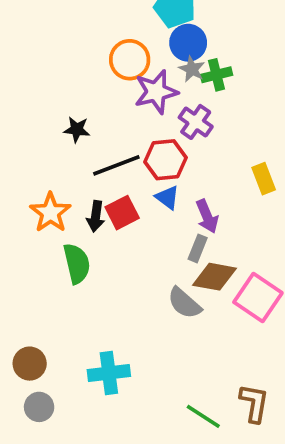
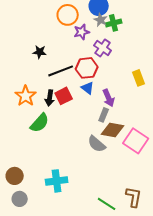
purple star: (156, 92) -> (82, 32), size x0.7
green semicircle: (77, 264) -> (40, 123), turned 55

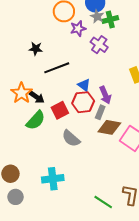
red hexagon: (87, 68) -> (83, 102), moved
red square: (64, 96) -> (60, 110), moved
black arrow: (50, 98) -> (37, 97), moved, turned -63
gray semicircle: (97, 144) -> (71, 138), moved

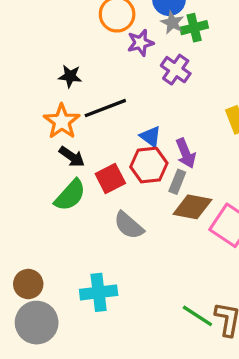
orange star: (22, 93) -> (62, 121), moved
gray circle: (16, 197) -> (37, 323), size x1.6
green line: (103, 202) -> (197, 316), moved

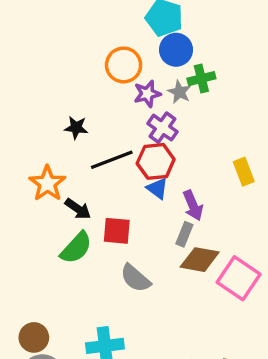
gray star: (172, 23) -> (179, 92), moved
purple cross: (176, 70) -> (162, 128), moved
orange star: (62, 121) -> (47, 183), moved
red hexagon: (149, 165) -> (156, 161), moved
red square: (110, 178) -> (117, 231), turned 32

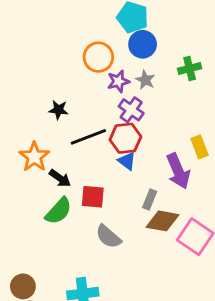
green cross: (201, 79) -> (190, 68), moved
purple arrow: (193, 205) -> (178, 171), moved, size x1.4

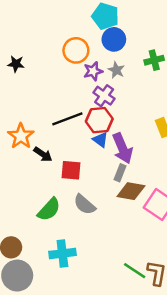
black star: (58, 110) -> (16, 64), moved
purple arrow: (178, 171) -> (122, 148), moved
green semicircle: (58, 211) -> (49, 209), moved

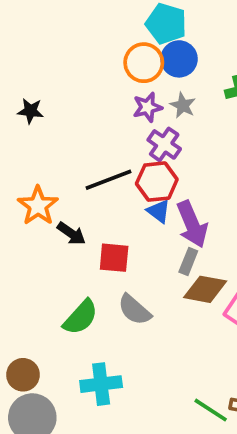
orange circle: (76, 50) -> (144, 63), moved
black star: (16, 64) -> (30, 111), moved

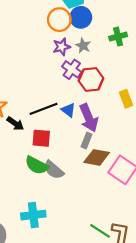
black line: (108, 180) -> (44, 109), moved
red hexagon: (157, 182) -> (91, 79), moved
green semicircle: (81, 317) -> (37, 165), moved, turned 75

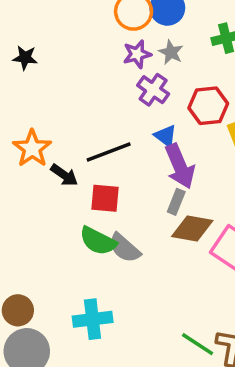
red hexagon: (91, 79) -> (208, 106), moved
blue triangle: (68, 110) -> (166, 136), moved

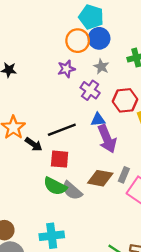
purple star: (137, 54) -> (66, 69), moved
blue triangle: (166, 136) -> (98, 120), turned -42
gray rectangle: (176, 202) -> (124, 175), moved
brown diamond: (192, 228) -> (100, 178), moved

